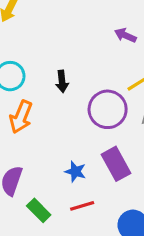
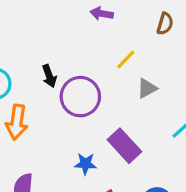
purple circle: (108, 109) -> (80, 97), moved

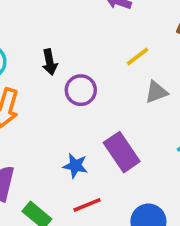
purple circle: (80, 97) -> (81, 90), size x0.7

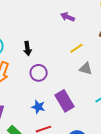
purple circle: (81, 90) -> (39, 73), moved
gray triangle: (156, 92) -> (86, 69), turned 32

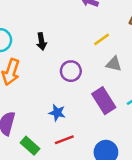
purple circle: (39, 73) -> (71, 71), moved
purple rectangle: (65, 101) -> (104, 101), moved

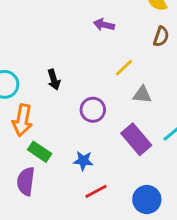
green rectangle: (30, 146) -> (40, 152), moved

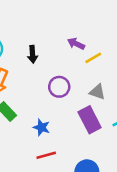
purple arrow: (104, 25) -> (76, 44), moved
gray triangle: (142, 95) -> (97, 92), moved

